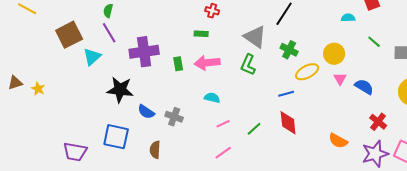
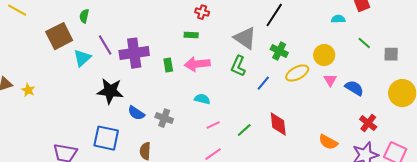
green semicircle: (108, 11) -> (84, 16), moved
purple line: (109, 33) -> (105, 45), moved
blue line: (286, 94) -> (263, 83), moved, turned -35

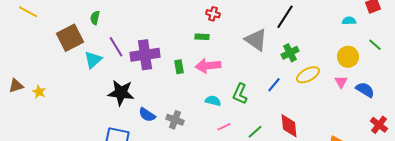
green cross: (279, 51) -> (290, 53), turned 36
yellow circle: (324, 55) -> (348, 57), moved
green L-shape: (238, 66) -> (240, 94), moved

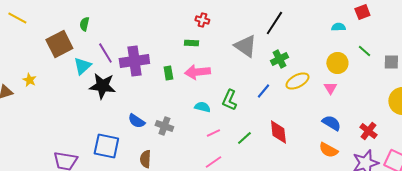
blue semicircle: (365, 90) -> (331, 123), moved
yellow star: (39, 92) -> (29, 80), moved
black star: (121, 93) -> (102, 86), moved

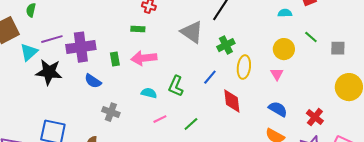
purple line: (105, 53) -> (52, 39), turned -75
yellow ellipse: (297, 81) -> (244, 67), turned -55
blue semicircle: (136, 121) -> (93, 81), moved
red diamond: (278, 132) -> (232, 101), moved

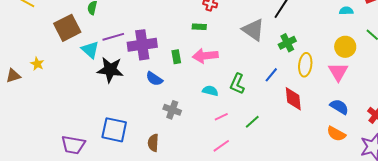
cyan triangle: (29, 52) -> (90, 50), turned -36
pink triangle: (277, 74) -> (338, 72), size x1.5

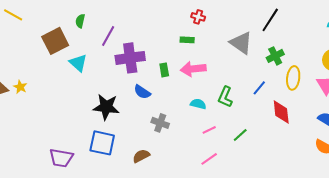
purple line: (113, 37) -> (108, 36), moved, turned -45
yellow star: (37, 64) -> (20, 87), moved
black star: (110, 70) -> (106, 107), moved
brown semicircle: (153, 143) -> (141, 156), turned 60

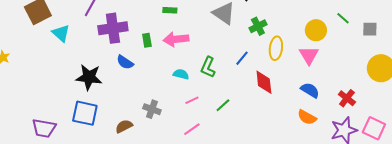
gray cross: (160, 123) -> (152, 109), moved

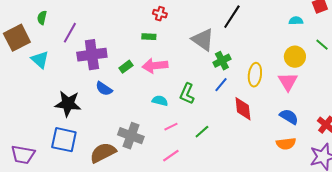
green cross: (258, 26) -> (222, 61), moved
green rectangle: (147, 40) -> (126, 67), turned 64
gray cross: (152, 109) -> (131, 136), size x1.4
orange semicircle: (307, 117) -> (286, 144), turned -36
brown semicircle: (124, 126) -> (103, 153), size x1.5

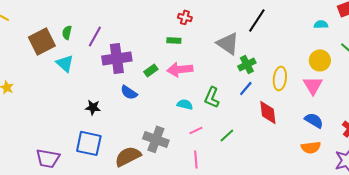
green semicircle: (42, 18) -> (67, 32), moved
black star: (68, 104) -> (93, 107), size x0.6
pink line: (171, 156) -> (196, 159), turned -60

